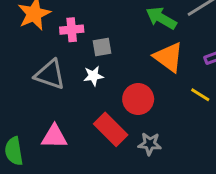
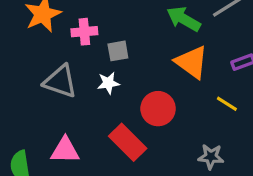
gray star: (150, 144) -> (211, 157), moved

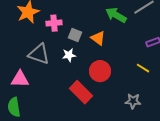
gray square: (118, 51) -> (75, 35), turned 32
orange triangle: (192, 62) -> (98, 38), moved, size x0.7
pink triangle: (65, 150) -> (20, 79), moved

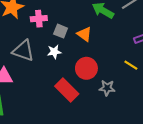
gray star: (133, 101) -> (107, 88), moved

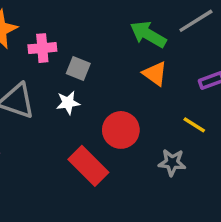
orange triangle: (84, 34) -> (155, 74), moved
gray star: (107, 88) -> (172, 162), moved

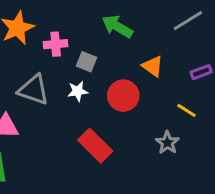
green arrow: (148, 34) -> (117, 26), moved
red circle: (121, 130) -> (123, 96), moved
gray star: (172, 162) -> (167, 143), turned 30

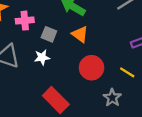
orange triangle: (153, 66) -> (80, 34), moved
red circle: (123, 96) -> (92, 68), moved

